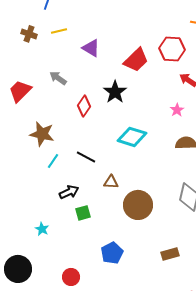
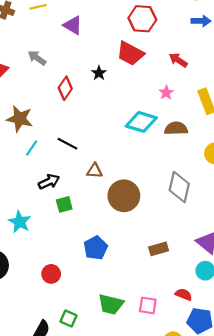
red hexagon: (172, 49) -> (142, 19), moved
red trapezoid: (136, 60) -> (130, 54), moved, turned 72
black star: (115, 92) -> (99, 73), size x0.6
cyan diamond: (132, 137) -> (141, 122), moved
cyan star: (42, 229) -> (20, 222), size x1.5

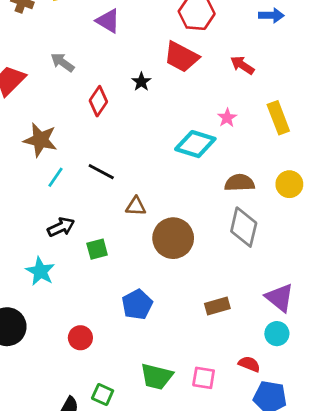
pink star: (166, 93) -> (227, 118), moved
brown semicircle: (176, 128) -> (240, 183), moved
black arrow: (49, 182) -> (61, 227), moved

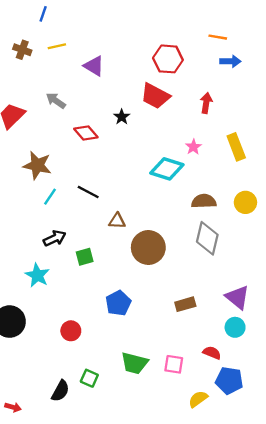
red arrow: (242, 65) -> (206, 103), turned 66
red diamond: (98, 101) -> (86, 133), turned -75

